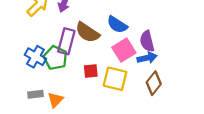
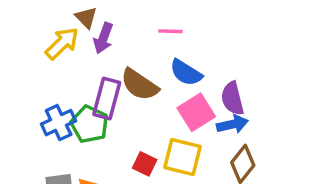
blue cross: (35, 57) -> (59, 123), turned 35
red square: (91, 71) -> (145, 164), moved, turned 32

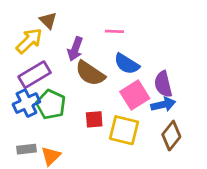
purple arrow: (103, 38) -> (75, 49), moved
purple rectangle: (107, 98) -> (35, 75), moved, turned 44
red square: (145, 164) -> (94, 119), moved, turned -30

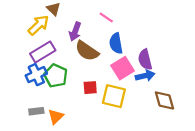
pink line: (114, 31) -> (106, 18), turned 32
blue semicircle: (127, 64) -> (116, 43), turned 48
brown diamond: (171, 136) -> (164, 100), moved, turned -55

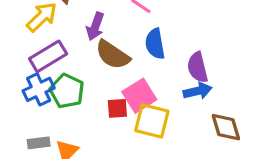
pink square: (122, 68) -> (139, 96), moved

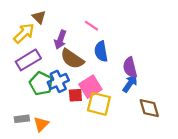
blue cross: (39, 89) -> (58, 81), moved
blue arrow: (198, 91) -> (130, 84), turned -42

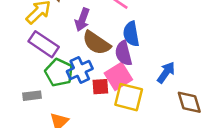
purple rectangle: (28, 60) -> (44, 44), turned 65
purple semicircle: (130, 67) -> (124, 53), moved
gray rectangle: (22, 119) -> (32, 96), moved

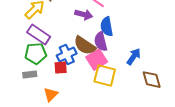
purple arrow: (82, 20) -> (84, 15), moved, turned -96
brown semicircle: (96, 43) -> (85, 46), moved
green pentagon: (59, 73) -> (36, 54), moved, turned -30
red square: (100, 87) -> (61, 68), moved

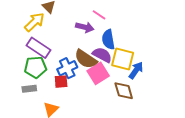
purple semicircle: (101, 42) -> (102, 55), turned 132
yellow square: (105, 76) -> (123, 59), moved
brown diamond: (152, 80) -> (124, 91), moved

